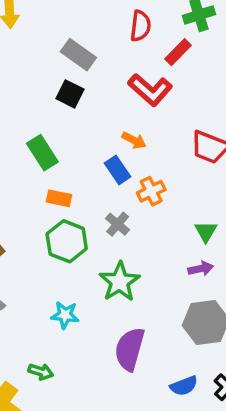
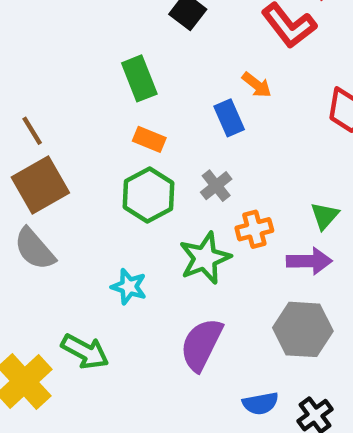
orange cross: (151, 191) -> (254, 229), moved
purple arrow: (201, 269) -> (309, 261), size x1.4
green arrow: (41, 372) -> (85, 352), size x1.5

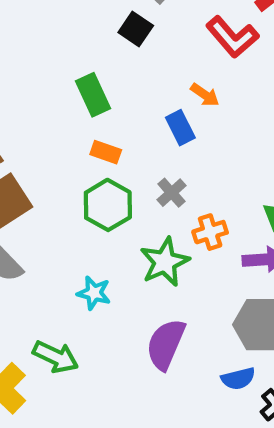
blue semicircle: (260, 403) -> (238, 379), moved

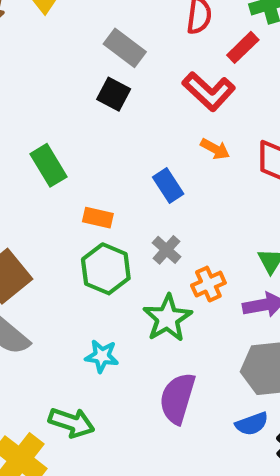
green rectangle: (93, 95) -> (48, 165), moved
orange arrow: (205, 95) -> (215, 149), moved

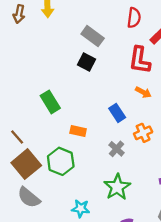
red L-shape: (209, 91) -> (140, 60), turned 56
green hexagon: (106, 269) -> (61, 161), moved
orange cross: (208, 284) -> (143, 133), moved

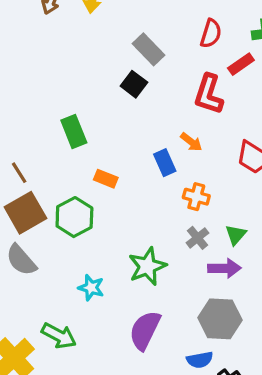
orange arrow: (143, 92) -> (191, 142), moved
orange cross: (143, 133) -> (196, 197), turned 30
gray cross: (117, 149) -> (198, 238), moved

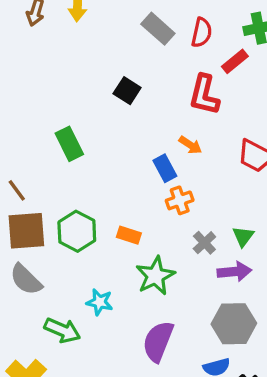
gray rectangle: (149, 49) -> (158, 29), moved
orange rectangle: (106, 179) -> (129, 235), moved
orange cross: (196, 197) -> (180, 200), moved, turned -30
brown square: (25, 213) -> (26, 231), turned 30
green arrow: (59, 336) -> (62, 330), moved

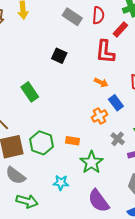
blue rectangle: (165, 168) -> (116, 103), moved
green arrow: (62, 330) -> (27, 201), moved
purple semicircle: (158, 341) -> (99, 201), turned -50

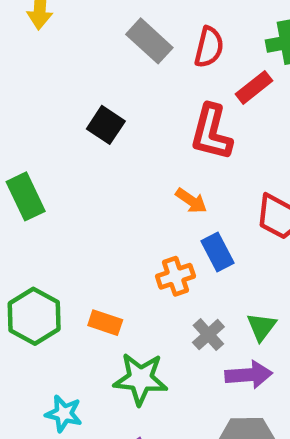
green star: (91, 162) -> (141, 379), turned 30

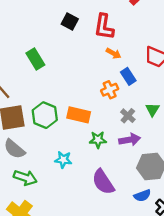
red L-shape: (211, 132) -> (104, 27), moved
orange rectangle: (105, 323) -> (79, 115), size x1.5
purple arrow: (249, 375) -> (130, 140), moved
green star: (141, 379) -> (98, 140), size x0.7

